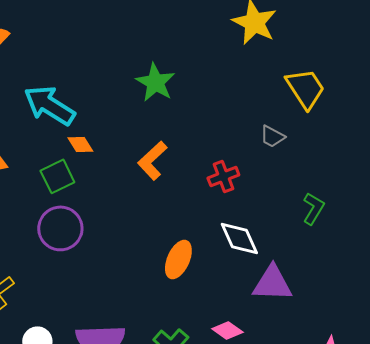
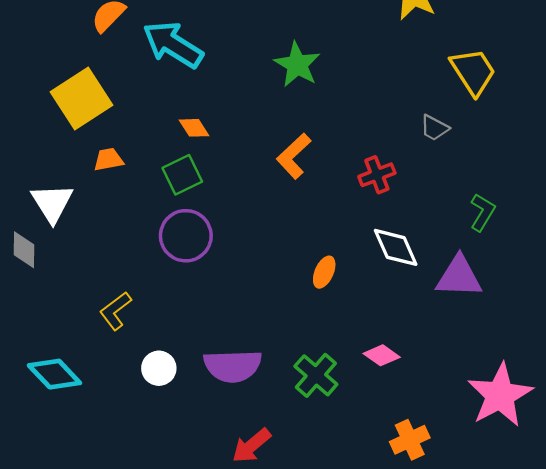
cyan arrow: (49, 105) -> (173, 45), moved
orange diamond: (80, 144) -> (194, 128), moved
orange ellipse: (178, 259) -> (324, 272), size x0.7
purple triangle: (272, 283) -> (459, 277), moved

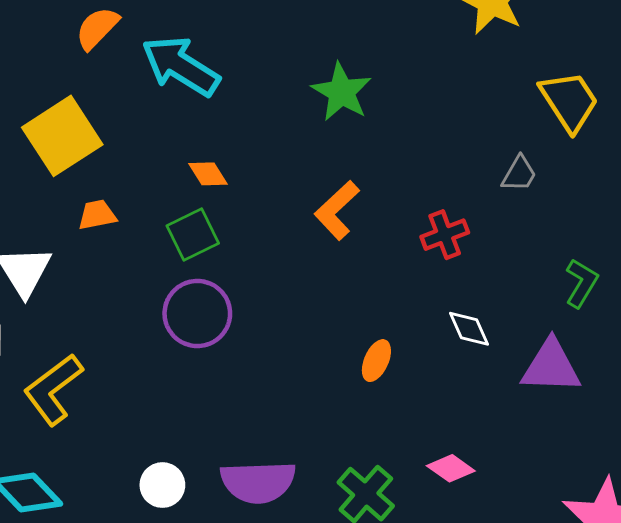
gray trapezoid: (434, 128) -> (519, 174), turned -88
white diamond: (396, 247) -> (469, 329), size x0.7
yellow L-shape: (115, 311) -> (53, 389), moved, size x1.4

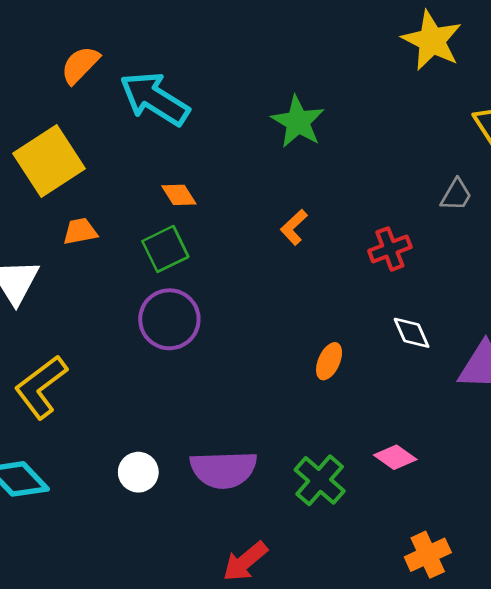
orange L-shape: (337, 210) -> (294, 227), size x0.7

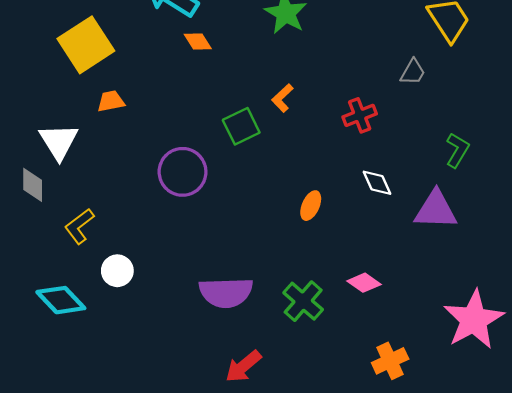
orange diamond: (179, 195) -> (198, 42), moved
green square: (165, 249) -> (241, 126), moved
yellow L-shape: (41, 387) -> (79, 226), size x0.7
white circle: (138, 472) -> (117, 271), moved

